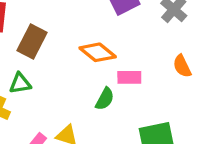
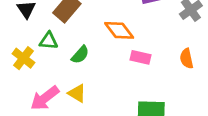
green semicircle: (105, 99) -> (80, 55), moved

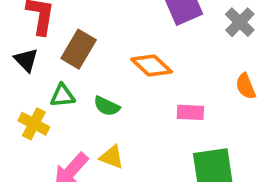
green semicircle: (80, 55) -> (107, 106), turned 84
pink rectangle: (141, 57) -> (190, 112), moved

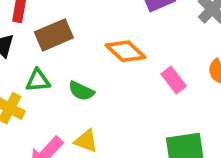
brown rectangle: (79, 49) -> (54, 35), turned 36
pink rectangle: (190, 112) -> (174, 80), moved, turned 50

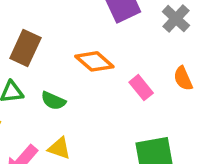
brown rectangle: (54, 35) -> (25, 48), turned -40

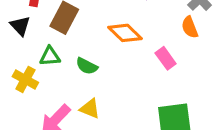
orange semicircle: (183, 78) -> (190, 27), moved

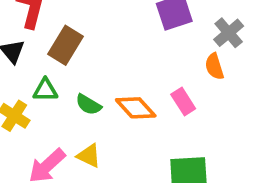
orange diamond: (125, 33) -> (136, 108), moved

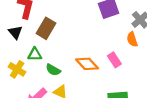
green semicircle: (88, 105) -> (53, 70), moved

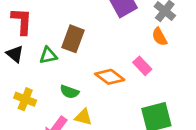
brown rectangle: (46, 28) -> (73, 39), moved
green triangle: (35, 54) -> (48, 55), moved

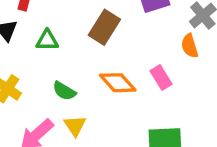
brown rectangle: (73, 39) -> (104, 27), moved
yellow triangle: (83, 117) -> (75, 126), turned 30

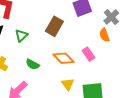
green triangle: (47, 40) -> (21, 35), turned -40
yellow triangle: (75, 126) -> (68, 84), moved

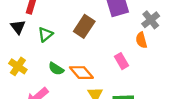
orange diamond: (64, 58) -> (81, 73), moved

